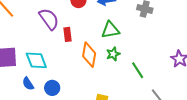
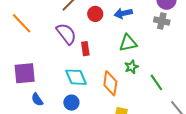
orange diamond: (89, 55) -> (110, 83), moved
cyan diamond: (36, 60) -> (76, 77), moved
blue semicircle: (28, 84) -> (37, 100), moved

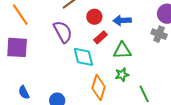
red rectangle: (85, 49) -> (100, 37), moved, turned 48
purple square: (25, 73) -> (17, 47), moved
cyan diamond: (76, 77) -> (83, 57), moved

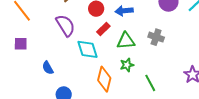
gray cross: (159, 34) -> (156, 37), moved
purple square: (17, 47) -> (21, 44), size x0.6
blue semicircle: (24, 92) -> (48, 68), moved

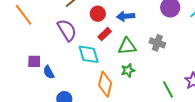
purple square: (21, 44) -> (34, 61), moved
green line: (150, 83) -> (168, 89), moved

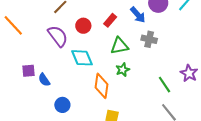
red circle: (98, 14) -> (83, 26), moved
blue arrow: (126, 16) -> (138, 15), moved, turned -120
red rectangle: (105, 34) -> (110, 20), moved

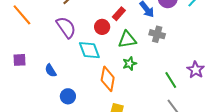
red circle: (83, 26) -> (102, 27), moved
purple square: (29, 71) -> (19, 60), moved

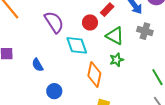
green triangle: (127, 40) -> (115, 36), turned 36

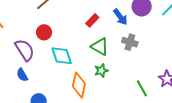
purple semicircle: (54, 22) -> (25, 50), moved
red circle: (90, 22) -> (44, 32), moved

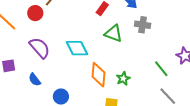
red circle: (44, 32) -> (35, 13), moved
green star: (101, 71) -> (123, 79), moved
blue semicircle: (22, 75) -> (35, 80), moved

